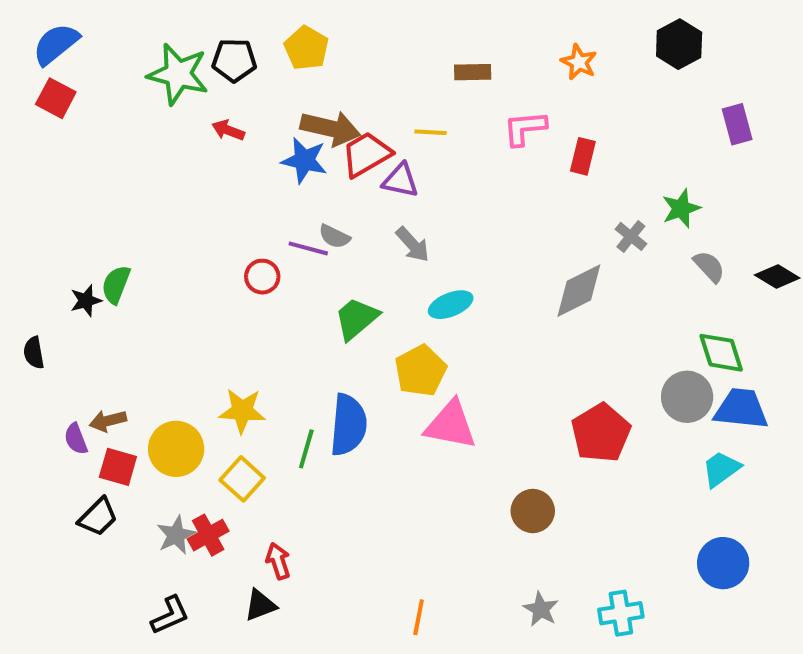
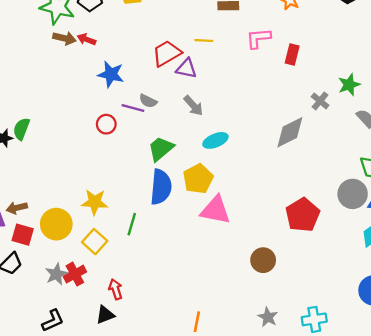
brown arrow: (330, 128) -> (64, 38), moved, size x0.7
blue star: (304, 160) -> (111, 74), moved
blue semicircle: (348, 425) -> (161, 187), moved

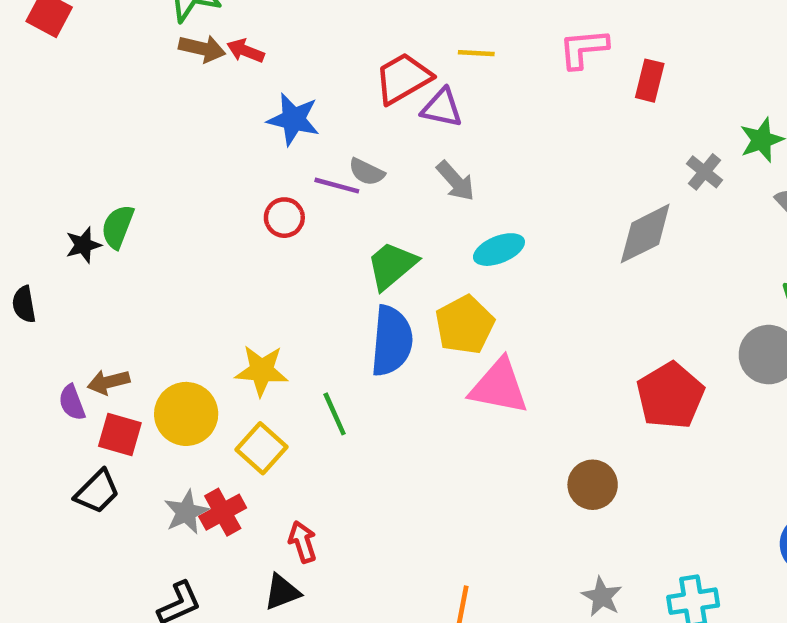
green line: (132, 224) -> (335, 414), turned -40

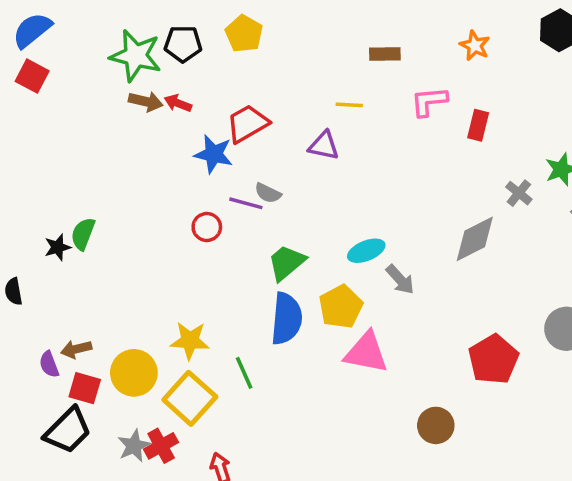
red trapezoid: (403, 78) -> (248, 124), moved
gray arrow: (456, 181) -> (400, 280), moved
yellow square: (261, 448) -> (190, 398), size x1.4
black trapezoid: (97, 492) -> (68, 431), size x1.4

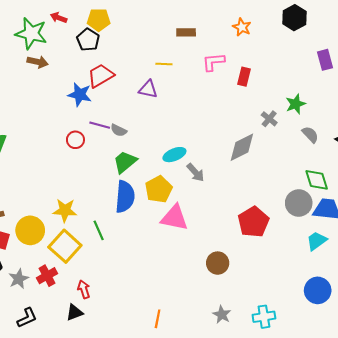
yellow pentagon: (244, 34) -> (99, 20), turned -30
black pentagon: (183, 44) -> (88, 40), moved, turned 30
red arrow: (178, 103) -> (59, 18), moved
gray semicircle: (268, 193) -> (119, 130), moved
gray star: (134, 446) -> (19, 279), moved

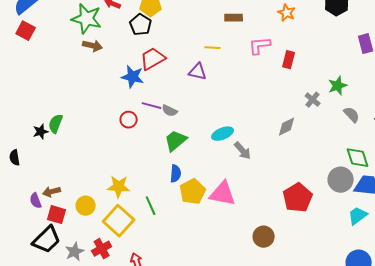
gray diamond: (242, 147) -> (287, 127), size x0.7
yellow pentagon: (159, 189) -> (193, 192), moved
blue semicircle: (125, 197) -> (176, 174), size x0.6
yellow circle: (30, 230) -> (86, 206), size x0.7

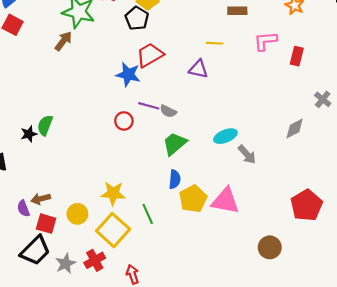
brown arrow: (93, 46) -> (63, 41), moved, turned -66

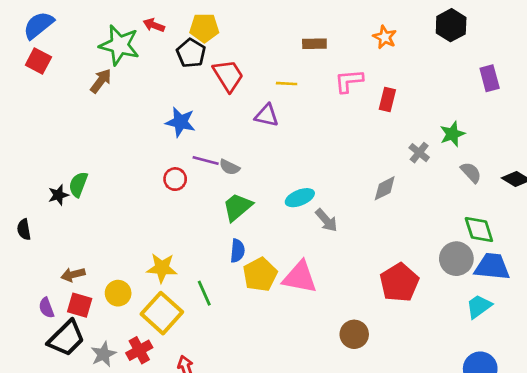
red trapezoid: (150, 55) -> (228, 76), moved, turned 88
purple semicircle: (23, 208) -> (46, 308), moved

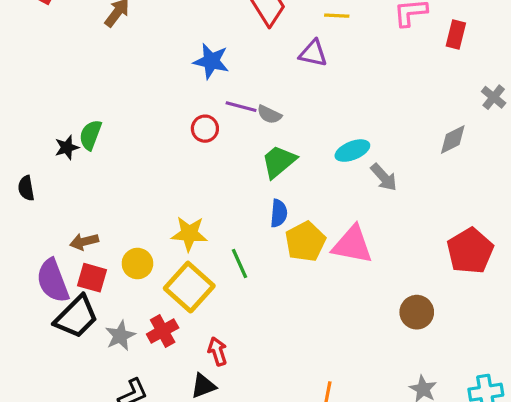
purple semicircle: (46, 308) -> (53, 281), size x1.8

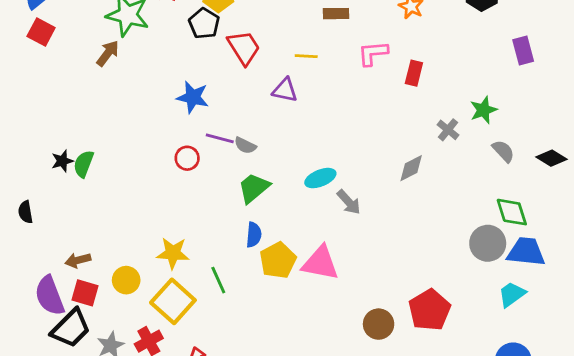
black star: (67, 147) -> (62, 161), moved
red pentagon: (470, 251) -> (430, 310), moved

